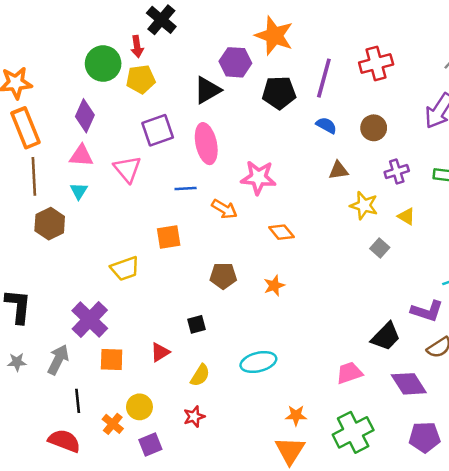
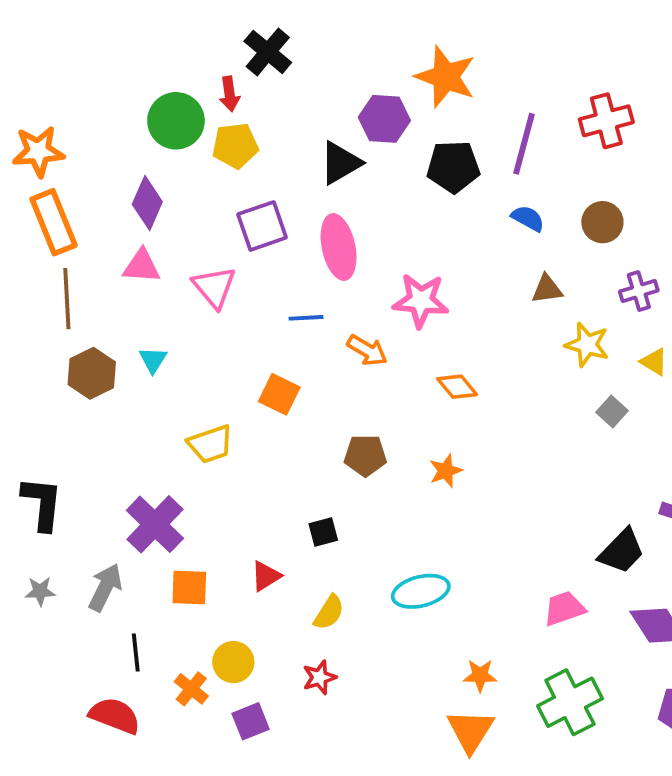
cyan triangle: (79, 191) -> (153, 360), moved
orange square: (169, 237) -> (279, 394), turned 35

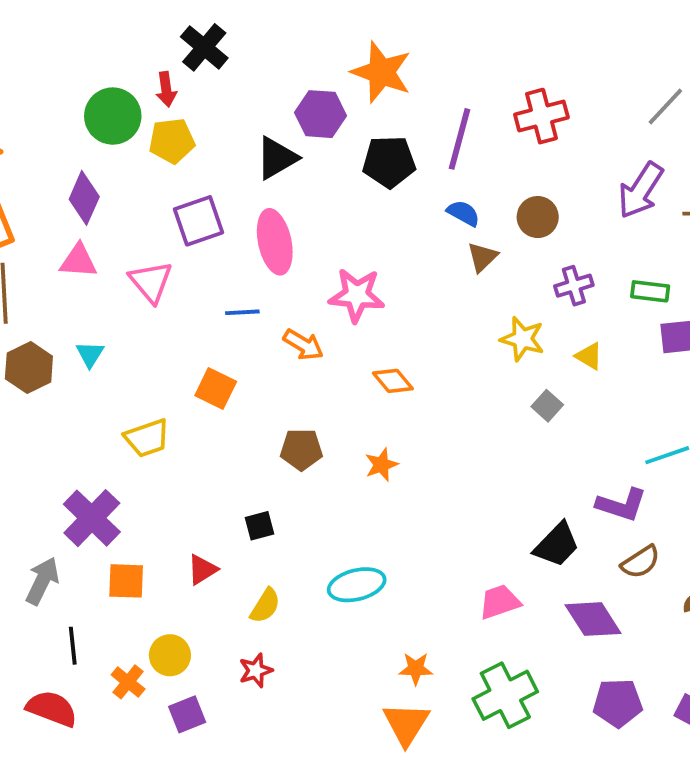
brown triangle: (547, 289) -> (482, 257), moved, turned -36

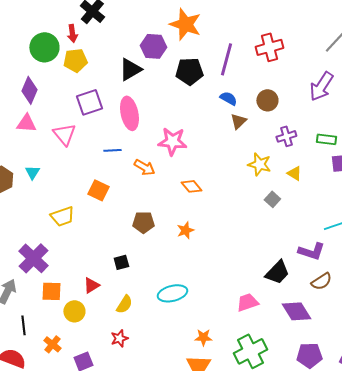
yellow circle: (170, 655) -> (74, 311), moved

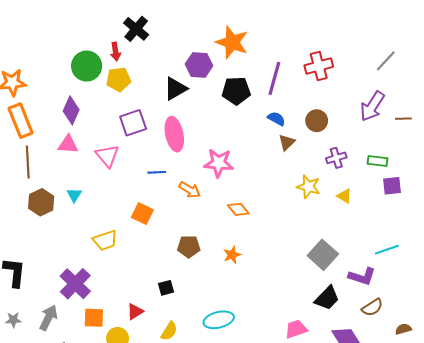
gray square: (272, 199) -> (323, 255), moved, size x1.8

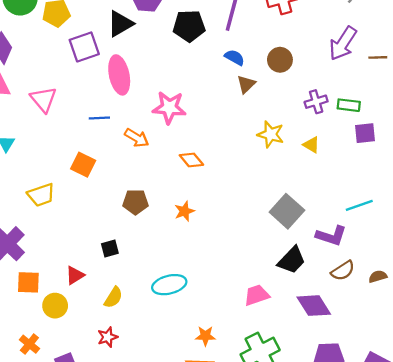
purple square: (133, 123) -> (84, 47), moved
purple cross: (336, 158) -> (316, 102), moved
brown semicircle: (403, 329) -> (378, 276), moved

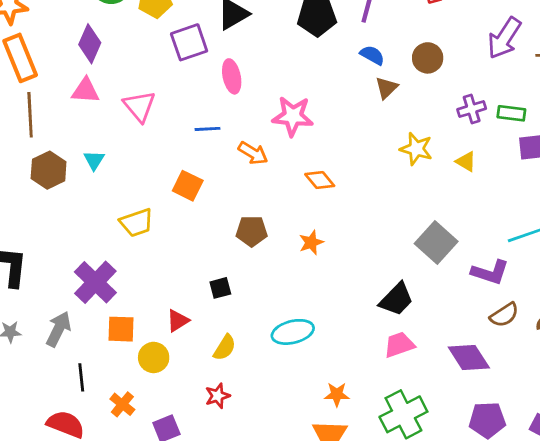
pink ellipse: (119, 75) -> (232, 76), size x0.7
black trapezoid: (292, 260) -> (396, 299), moved

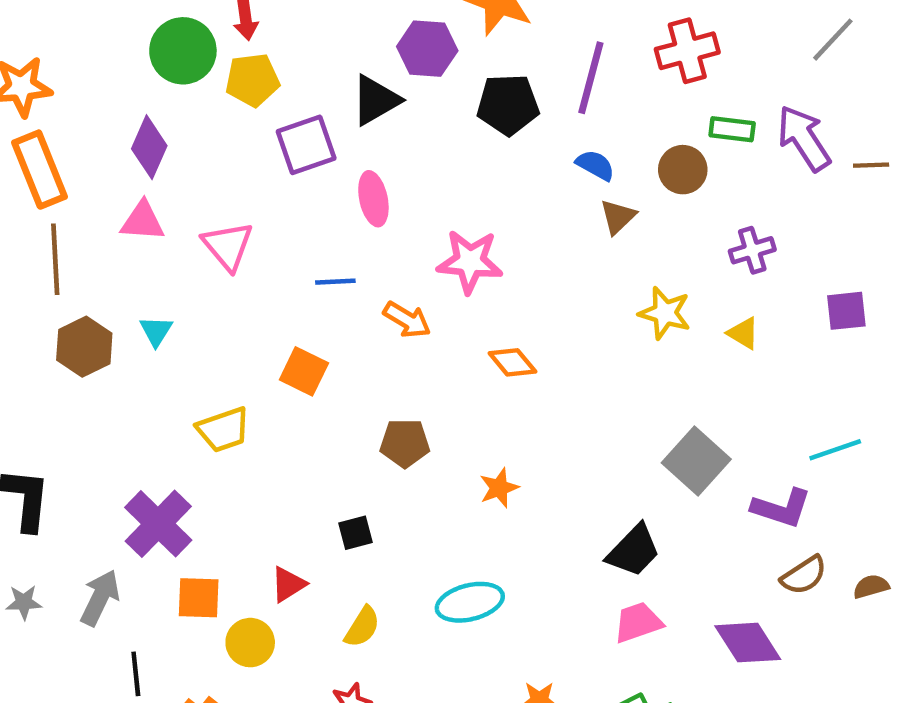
purple arrow: (504, 38) -> (804, 138), turned 114
green rectangle: (511, 113) -> (732, 129), moved
orange star: (311, 242) -> (499, 488), moved

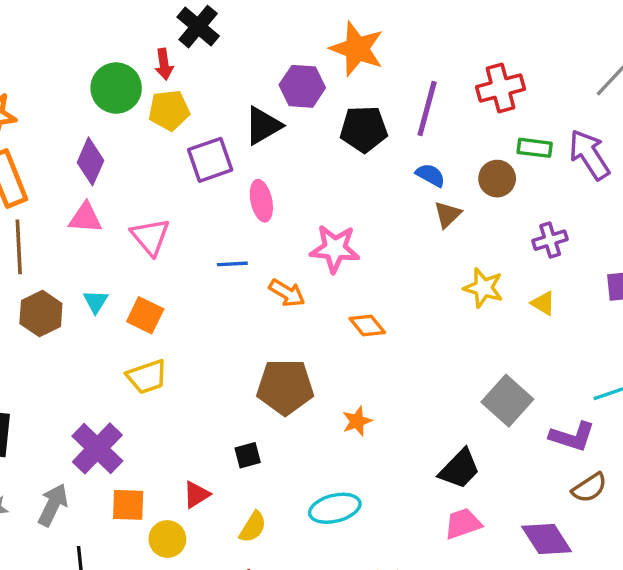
orange square: (304, 371) -> (145, 315), moved
brown pentagon: (405, 443) -> (285, 387), size x1.5

